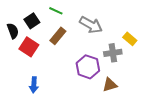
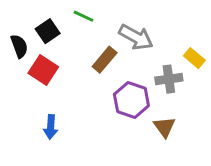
brown rectangle: (58, 36) -> (105, 60), moved
brown triangle: (110, 85) -> (164, 127), turned -49

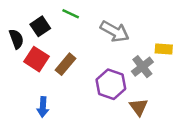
yellow rectangle: (194, 58) -> (164, 49), turned -36
brown rectangle: (105, 60) -> (66, 64), moved
gray cross: (169, 79) -> (142, 67), turned -30

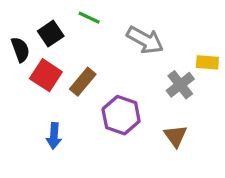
purple hexagon: (111, 84) -> (121, 115), moved

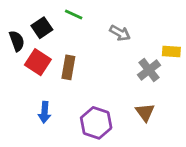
gray arrow: (145, 40) -> (120, 33), size x0.7
brown rectangle: (83, 82) -> (68, 67), turned -30
purple hexagon: (121, 115) -> (96, 123), moved

